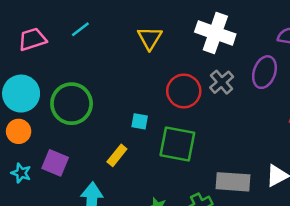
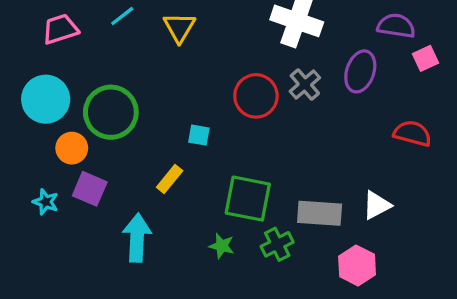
yellow triangle: (150, 38) -> (179, 27), moved
orange circle: (19, 131) -> (72, 148), moved
green square: (177, 144) -> (248, 199), moved

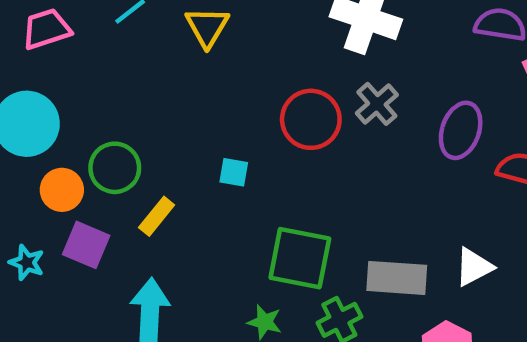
purple ellipse: (360, 71) -> (461, 130), moved
green circle: (111, 112) -> (115, 168), moved, size x0.7
yellow rectangle: (170, 179) -> (157, 216), moved

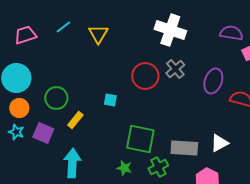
orange circle: (62, 190) -> (19, 108), moved
cyan star: (27, 263) -> (16, 132), moved

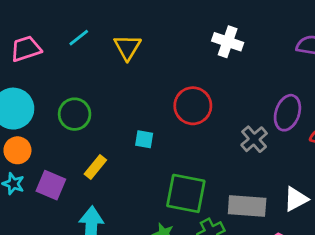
white cross: (170, 30) -> (228, 42), size x0.7
gray cross: (175, 69) -> (254, 139), moved
green circle: (56, 98) -> (75, 114), moved

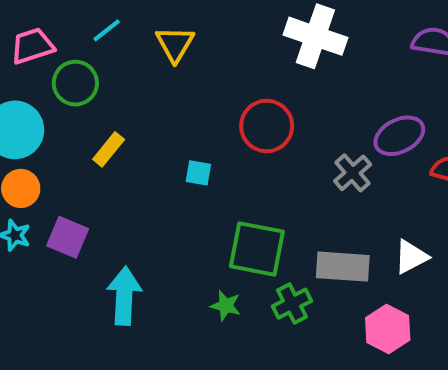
white cross: (228, 42) -> (315, 36), size x1.4
purple ellipse: (287, 113) -> (399, 136), turned 44
green circle: (75, 114) -> (75, 83), moved
yellow rectangle: (95, 167) -> (109, 149), moved

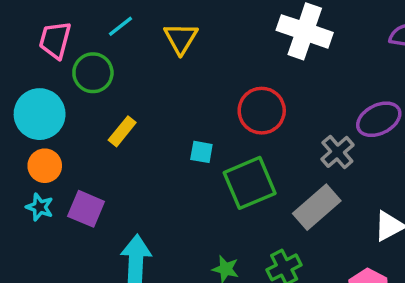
pink trapezoid: (32, 46) -> (55, 40), turned -57
green square: (257, 249) -> (250, 183), moved, turned -34
gray rectangle: (343, 267) -> (317, 207), moved, turned -45

